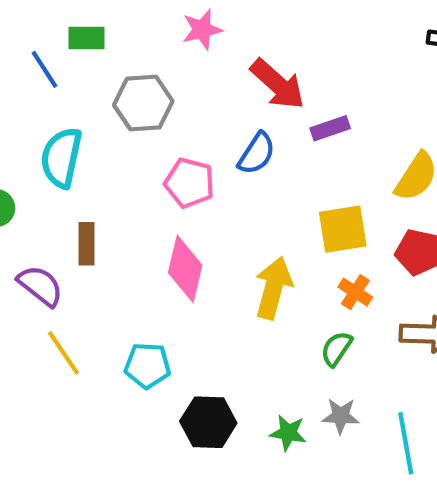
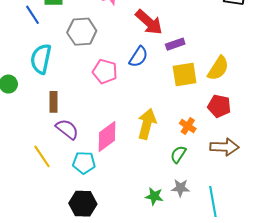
yellow square: (343, 229) -> (185, 75), moved
pink diamond: (185, 269) -> (107, 136), moved, turned 40
purple semicircle: (40, 286) -> (67, 129), moved
black hexagon: (208, 422) -> (83, 204), moved

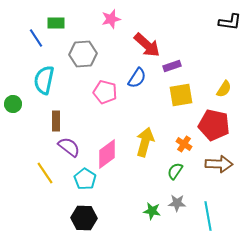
yellow semicircle: (218, 68) -> (224, 89), moved, size x0.7
red pentagon: (219, 106) -> (214, 125), size x1.4
cyan pentagon: (84, 163) -> (85, 179), turned 30

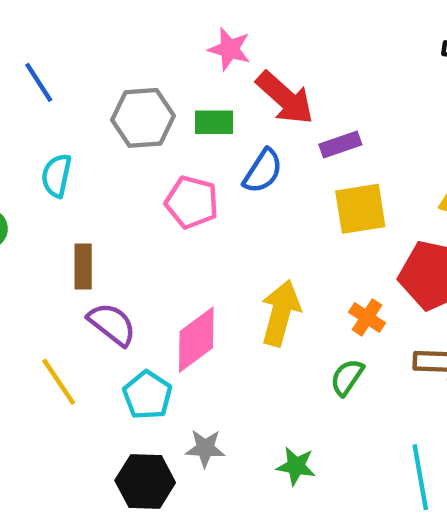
pink star: (111, 19) -> (229, 49), moved, turned 30
green rectangle: (56, 23) -> (214, 122), moved
cyan semicircle: (44, 80) -> (56, 176), size x0.7
gray star: (177, 203) -> (205, 448), moved

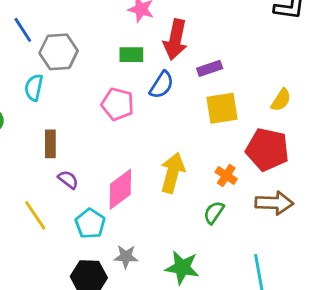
red arrow: (285, 98) -> (175, 40), turned 60
gray hexagon: (143, 118) -> (59, 52), moved
purple semicircle: (112, 324) -> (68, 180), size x0.7
green star: (296, 466) -> (182, 268), size x1.4

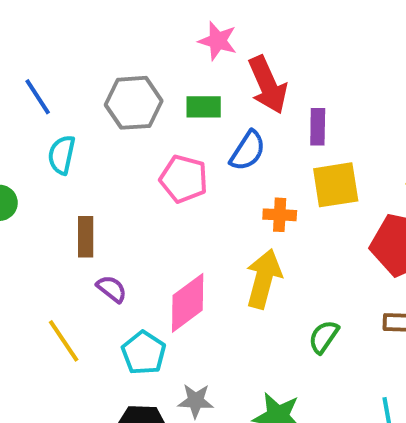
blue line: (23, 30) -> (38, 97), moved
red arrow: (175, 40) -> (268, 85), turned -36
gray hexagon: (59, 52) -> (134, 103), moved
purple rectangle: (210, 68) -> (318, 127), turned -70
orange cross: (226, 176) -> (280, 215), moved, turned -30

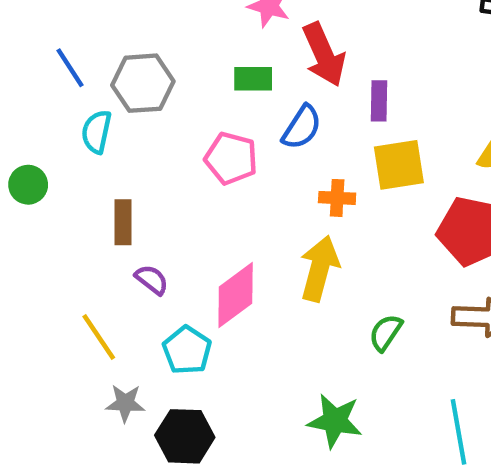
gray hexagon: (134, 103) -> (143, 83), moved
gray star: (196, 401) -> (125, 403), moved

